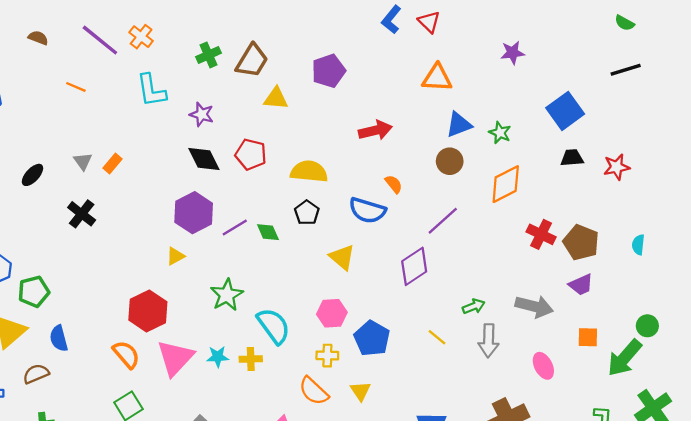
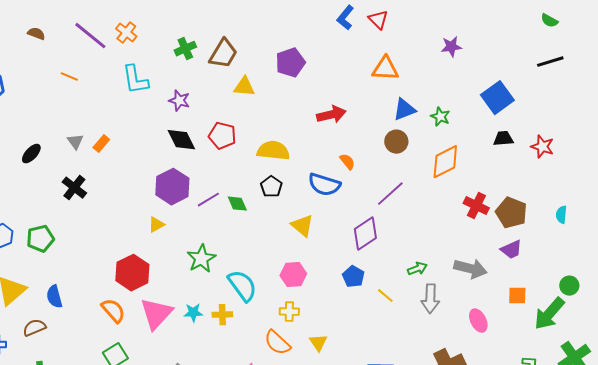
red star: (617, 167) -> (542, 147), turned 30
green pentagon: (34, 292) -> (40, 239), moved
blue pentagon: (372, 338) -> (353, 277), moved, size x0.7

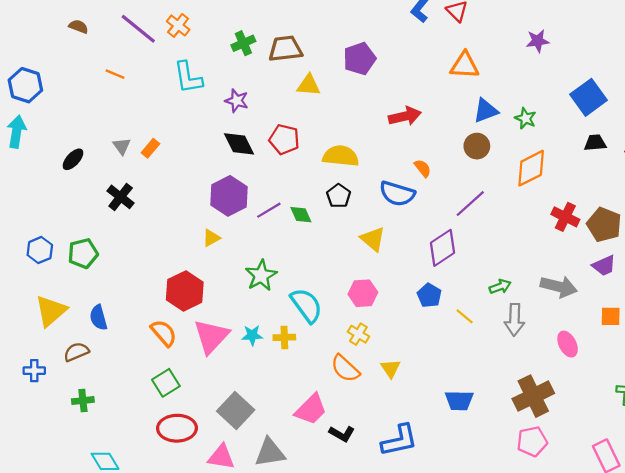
brown trapezoid: (223, 54) -> (285, 49), turned -128
yellow cross: (289, 312) -> (358, 334), turned 30

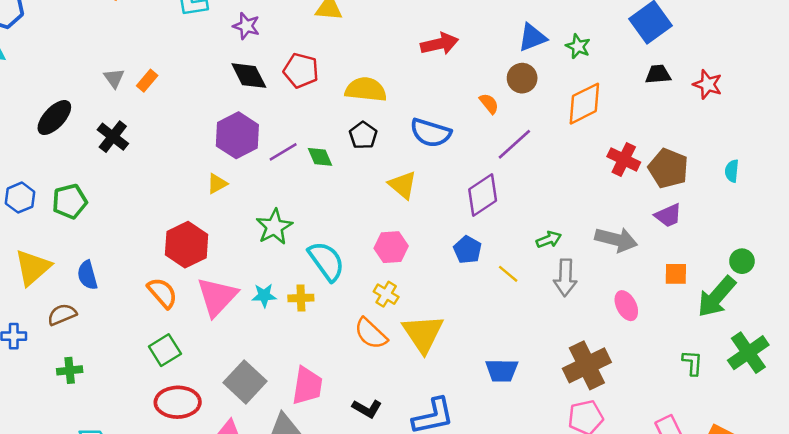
black ellipse: (73, 159) -> (54, 118), moved, size x1.4
orange semicircle: (423, 168) -> (489, 104), moved
yellow triangle: (391, 368) -> (423, 334), size x1.8
pink trapezoid: (311, 409) -> (307, 386), moved, turned -36

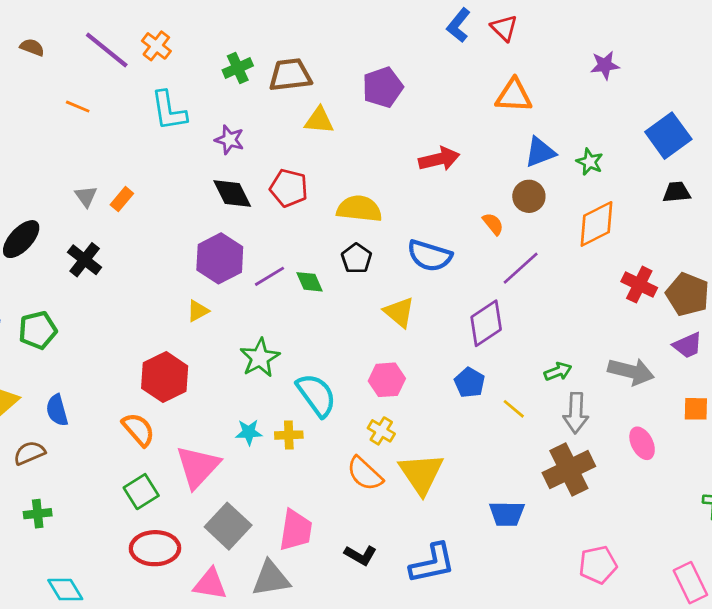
pink triangle: (217, 297) -> (198, 467), moved
brown cross: (587, 365) -> (569, 470), moved

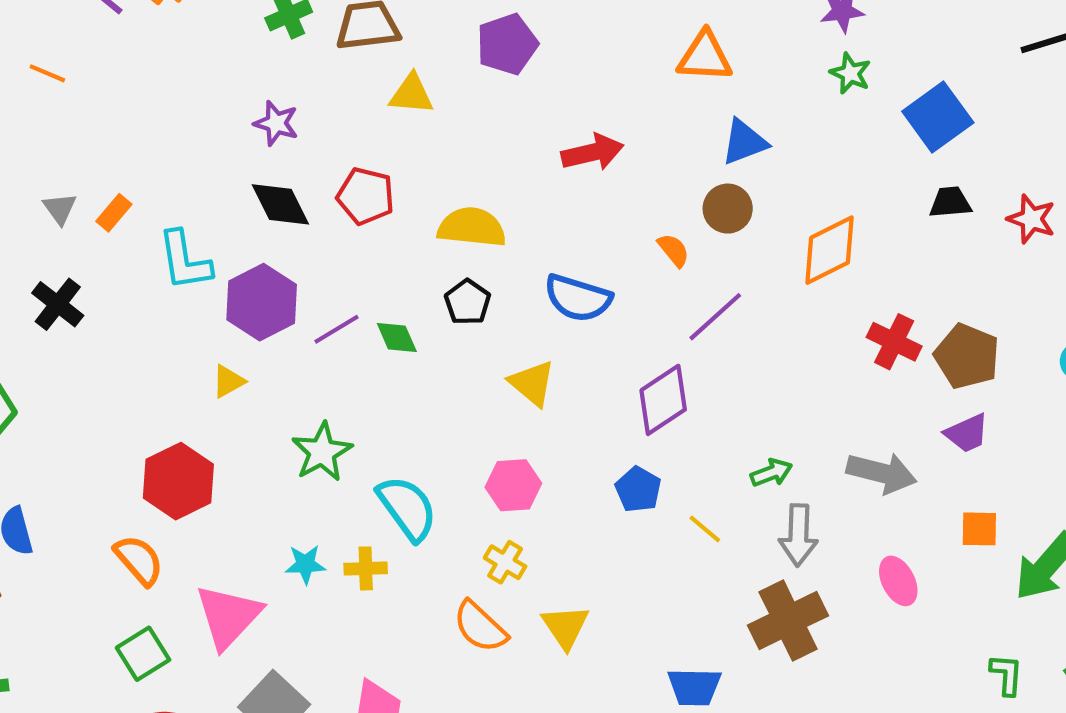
cyan L-shape: (169, 111) -> (185, 261), moved
green star: (590, 162) -> (850, 73), moved
yellow triangle: (421, 474) -> (565, 627), size x0.7

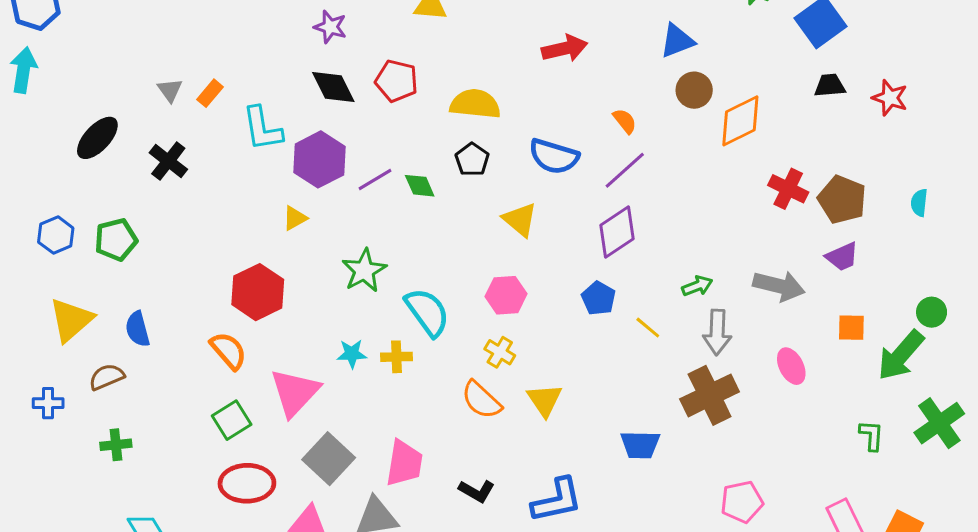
brown circle: (728, 209) -> (694, 90), moved
purple line: (715, 317) -> (625, 170), moved

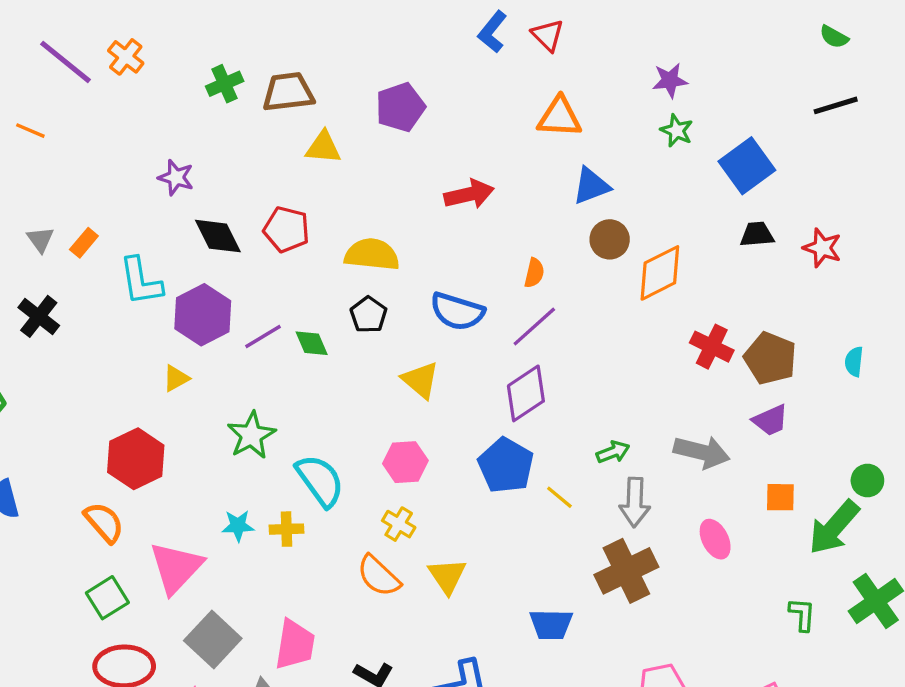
purple star: (330, 27) -> (176, 177), moved
orange semicircle: (625, 121) -> (534, 273), turned 52
blue pentagon: (599, 298) -> (506, 465), size x1.5

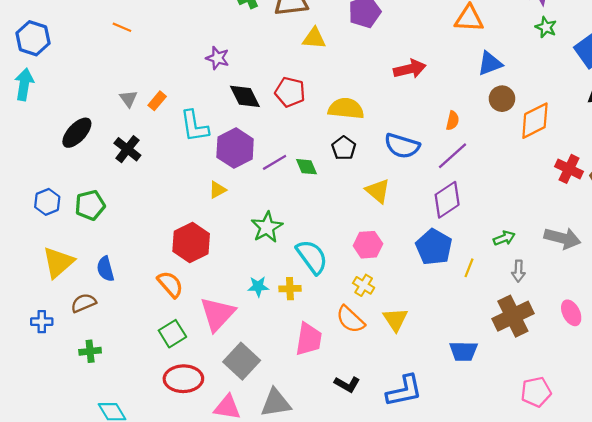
yellow line: (559, 497) -> (469, 268), turned 72
gray arrow: (635, 502) -> (518, 271), size x0.7
pink ellipse: (715, 539) -> (571, 313), moved
pink trapezoid: (295, 645) -> (309, 339), moved

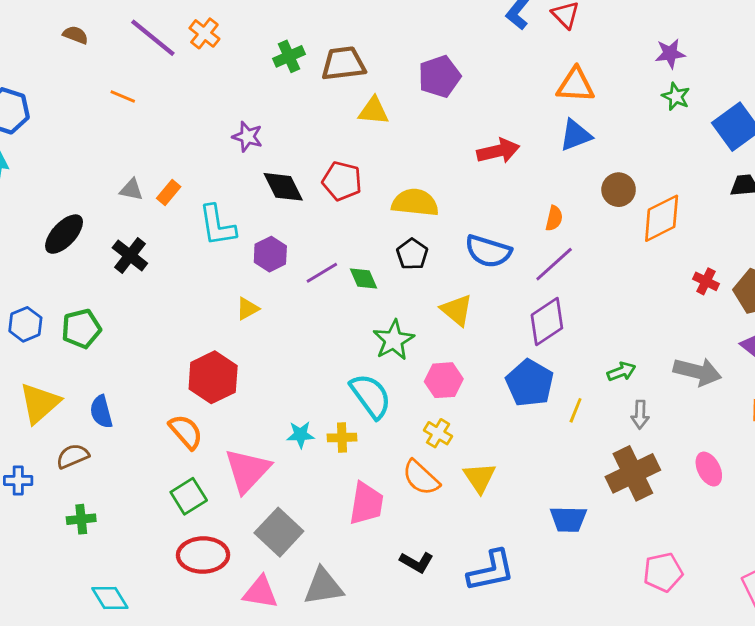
blue triangle: (490, 63) -> (576, 135), moved
gray triangle: (129, 99) -> (131, 190), turned -42
purple hexagon: (235, 148) -> (270, 254), size x0.7
red cross: (569, 169) -> (706, 281), size x0.7
green star: (267, 227) -> (394, 340), moved

